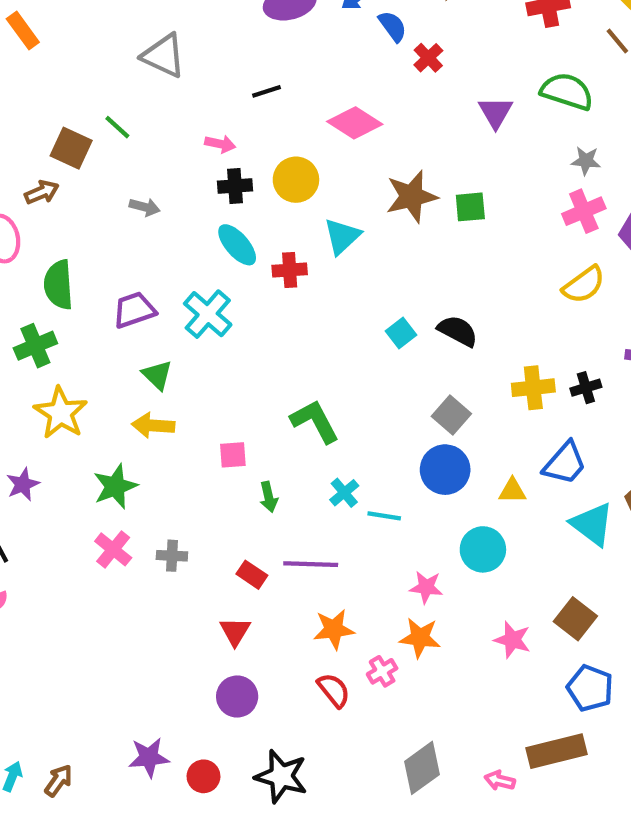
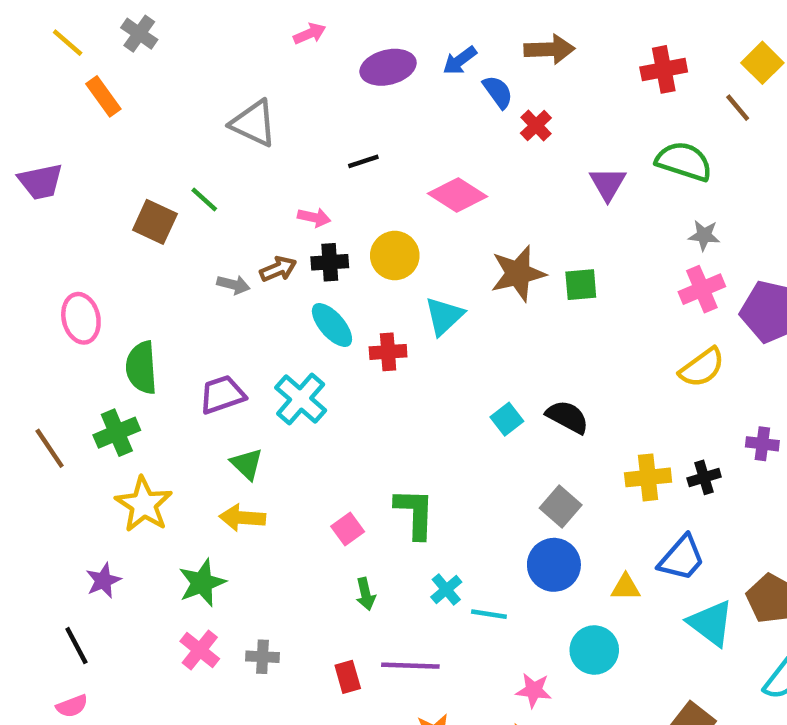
brown arrow: (42, 192) -> (278, 269), moved
green L-shape: (315, 421) -> (415, 513), turned 30
pink square: (233, 455) -> (348, 529), moved, turned -32
red rectangle: (252, 575) -> (348, 677), turned 40

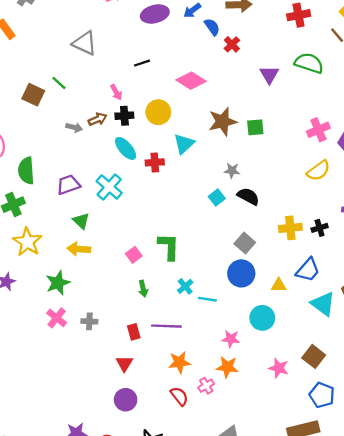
pink arrow: (314, 217) -> (116, 92), turned 49
gray star: (704, 235) -> (232, 171), moved

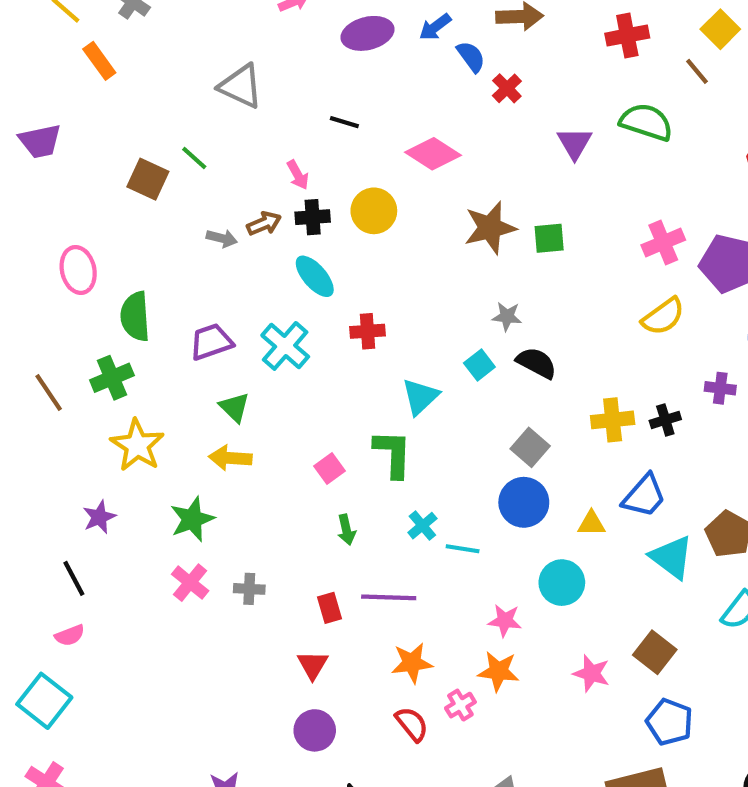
black line: (142, 63) -> (344, 122), turned 35
cyan triangle: (184, 144) -> (420, 397), moved
red cross: (155, 162) -> (368, 331), moved

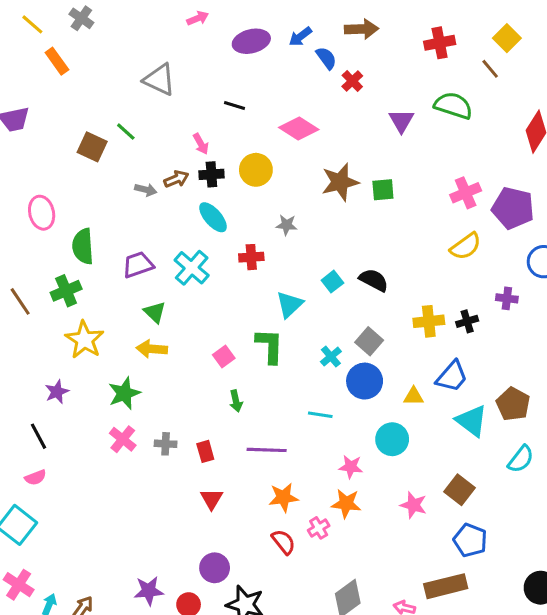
gray star: (507, 316) -> (286, 225), moved
cyan cross: (422, 526) -> (331, 357), moved
red rectangle: (329, 608) -> (205, 451), moved
purple circle: (315, 730) -> (215, 568), moved

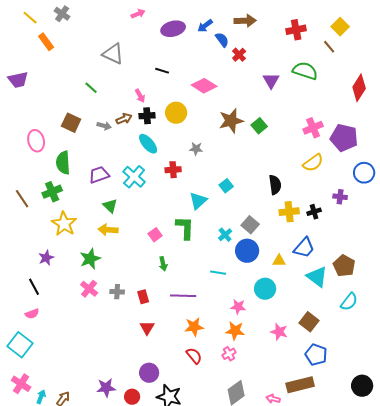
brown square: (92, 147) -> (71, 123), moved
green square: (383, 190) -> (259, 126), turned -35
black semicircle: (374, 280) -> (275, 185), moved, turned 54
pink cross: (319, 528) -> (229, 354), moved

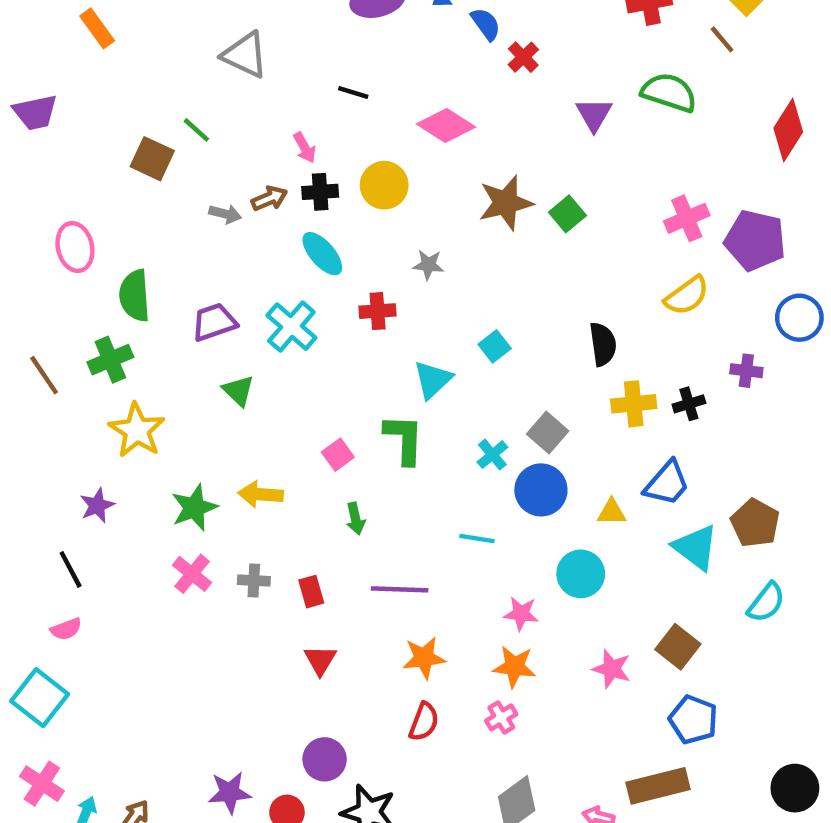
brown square: (71, 123) -> (152, 159), moved
yellow arrow: (108, 230) -> (260, 494), moved
red semicircle: (194, 356) -> (424, 722), turned 60

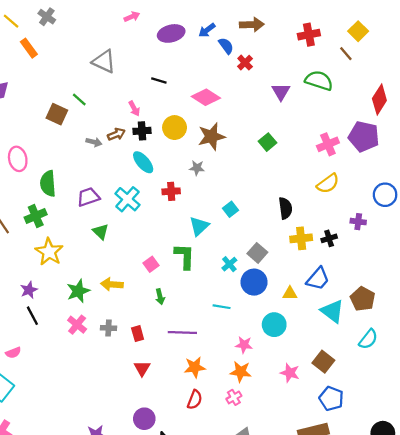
brown star: (506, 203) -> (211, 136), moved
purple pentagon: (755, 240) -> (364, 136), moved
black line: (71, 569) -> (32, 316), moved

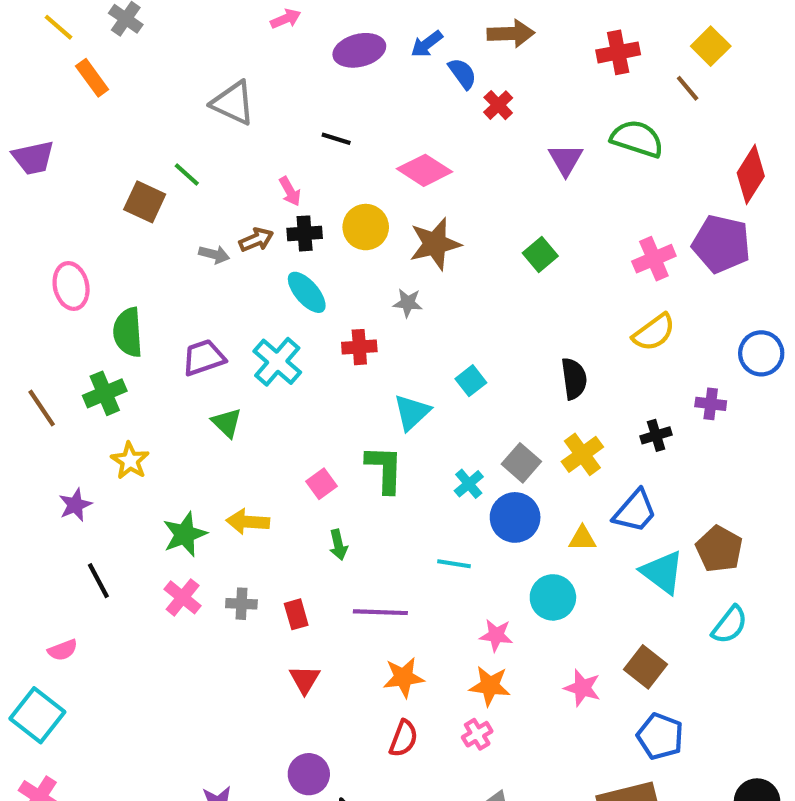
yellow cross: (301, 238) -> (582, 454), moved, turned -30
yellow star: (49, 252) -> (130, 461), size x0.7
purple star: (29, 290) -> (75, 505), moved

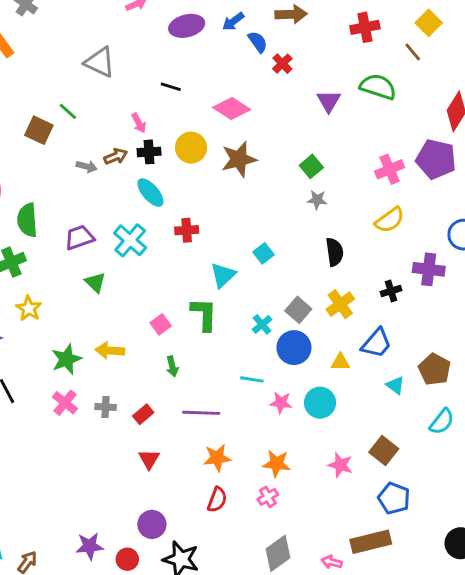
gray star: (408, 303) -> (317, 200), moved
purple cross: (711, 404) -> (429, 269), size x1.5
cyan triangle: (662, 572) -> (395, 385), size x0.6
red rectangle: (296, 614) -> (143, 414), turned 66
pink star: (496, 635) -> (281, 403), moved

